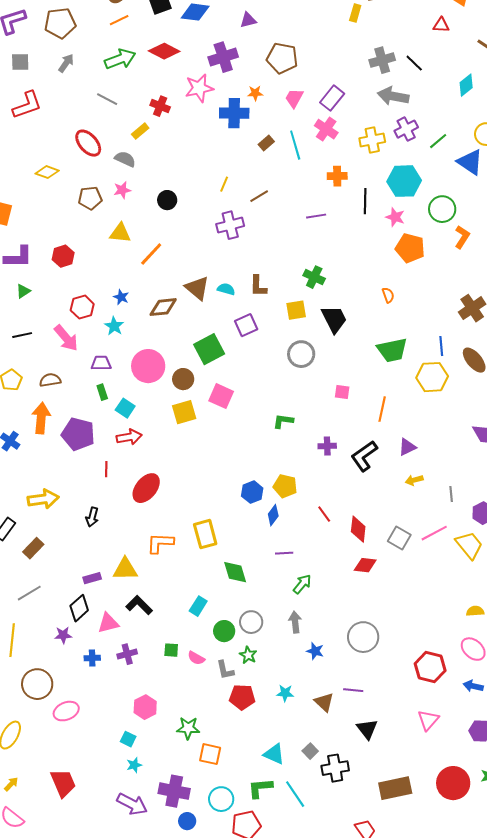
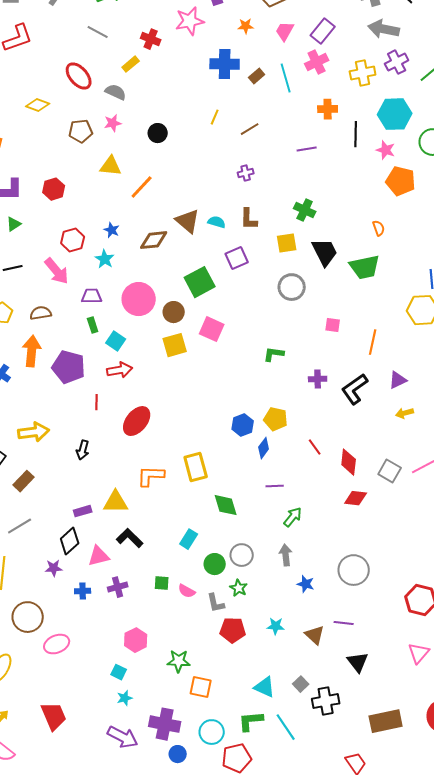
blue cross: (234, 113) -> (225, 64), moved
pink cross: (326, 129) -> (317, 62), turned 30
purple cross: (230, 225) -> (246, 173), moved, size x0.6
green trapezoid: (392, 350) -> (365, 267), moved

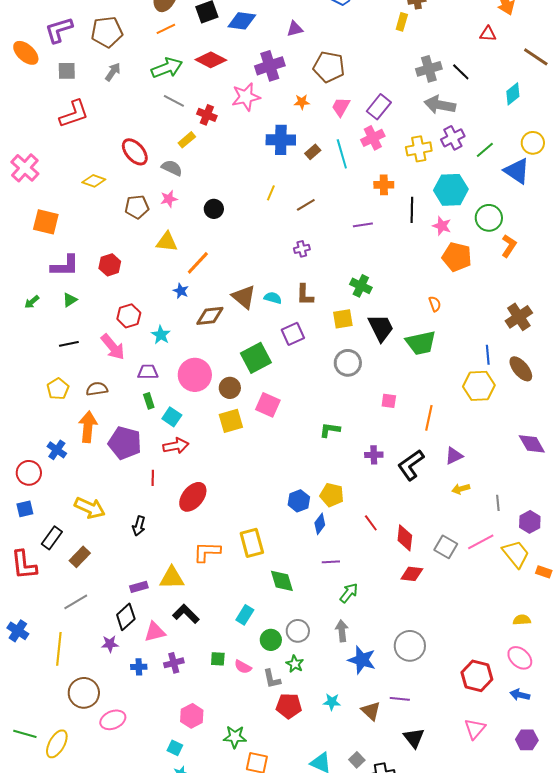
gray line: (98, 32) -> (174, 101), moved
blue star: (112, 230) -> (181, 291), moved
yellow arrow: (34, 432) -> (90, 508), turned 32
blue star: (306, 584) -> (362, 660), size x1.6

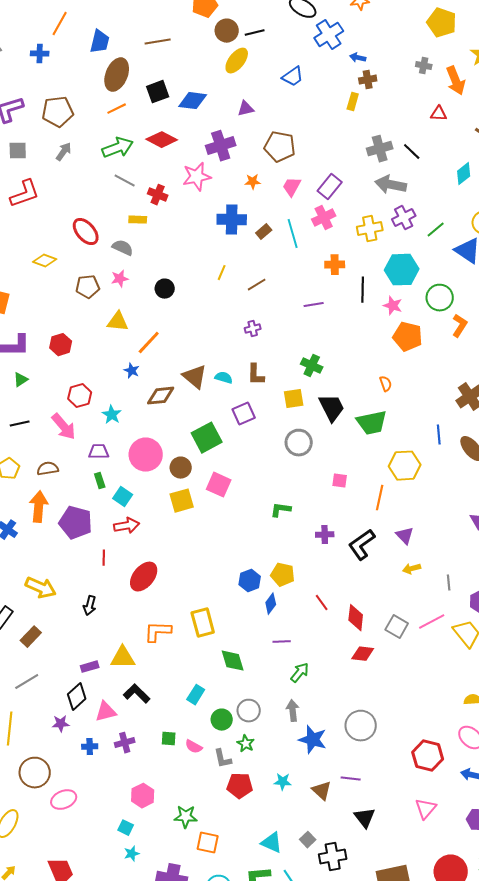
yellow rectangle: (187, 140) -> (138, 220), turned 42
yellow hexagon: (479, 386) -> (405, 466), moved
purple triangle: (454, 456) -> (405, 536), turned -48

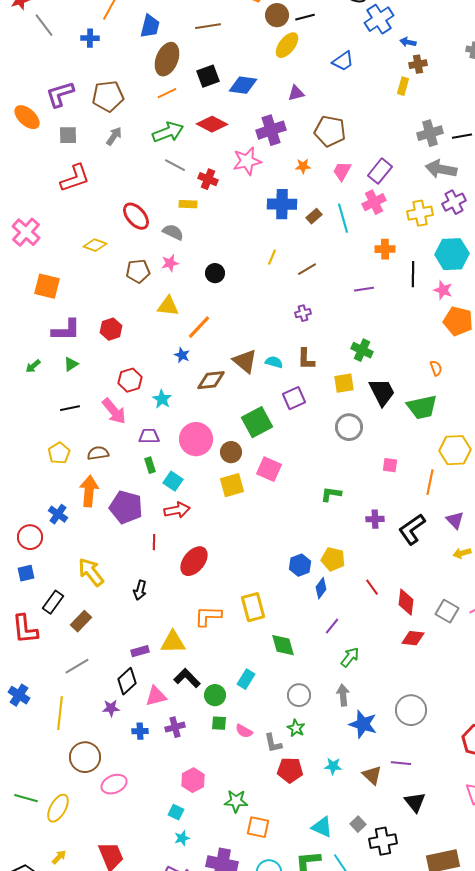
black line: (412, 152) -> (462, 136), turned -54
yellow arrow: (41, 588) -> (91, 572), turned -152
purple line: (282, 642) -> (332, 626), turned -48
green circle: (222, 720) -> (215, 695), moved

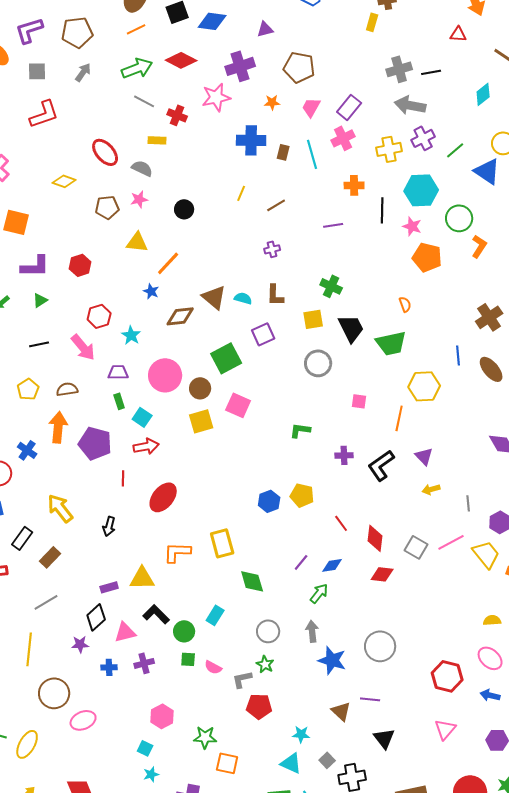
brown rectangle: (314, 216) -> (283, 152), turned -35
blue diamond: (321, 588) -> (332, 565), moved, turned 45
gray L-shape: (273, 743) -> (242, 679), turned 90
cyan star: (333, 766) -> (301, 734), moved

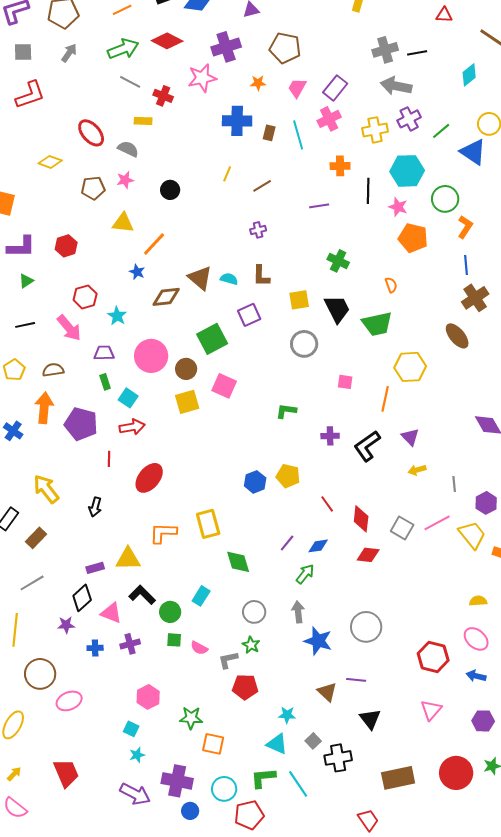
green cross: (331, 286) -> (338, 261), moved
blue line: (458, 355) -> (466, 265), moved
brown ellipse: (491, 369) -> (457, 336), moved
pink triangle: (125, 632) -> (111, 613), turned 35

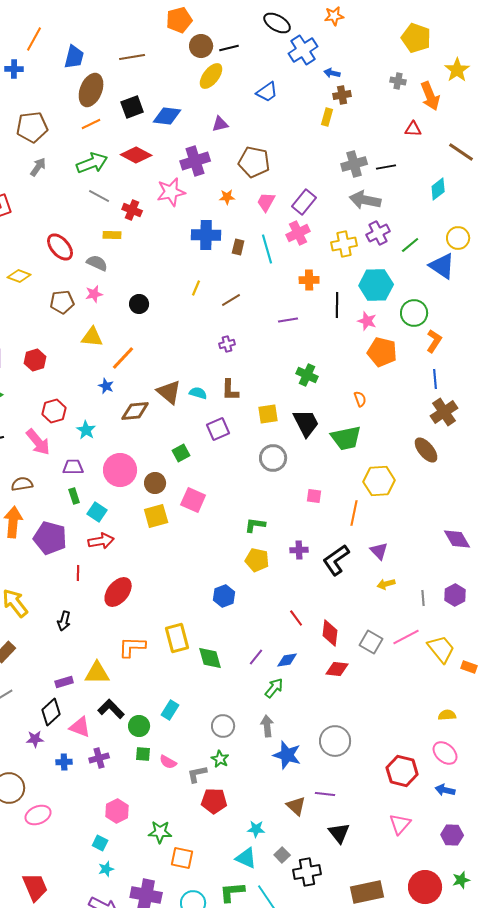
green square: (212, 339) -> (181, 453), size x0.6
yellow pentagon: (288, 476) -> (257, 560), moved
purple hexagon: (486, 503) -> (455, 595), moved
green diamond: (238, 562) -> (210, 658), moved

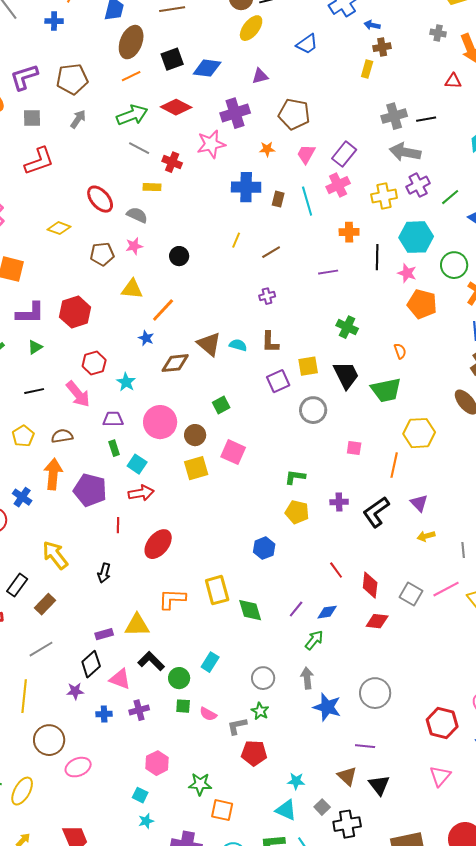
red hexagon: (35, 360) -> (75, 312), size x1.4
purple square: (218, 429) -> (278, 381), moved
brown triangle: (296, 806) -> (347, 776), moved

